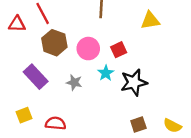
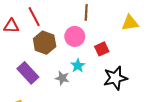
pink circle: (88, 49) -> (75, 36), moved
cyan star: (106, 73) -> (78, 66), moved

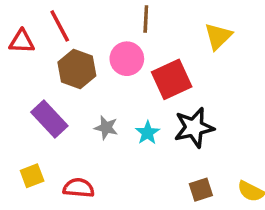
yellow triangle: (130, 23) -> (218, 36), turned -36
red square: (102, 49) -> (172, 79), size x1.6
cyan star: (78, 66) -> (148, 133), moved

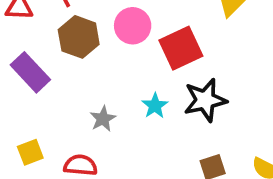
purple rectangle: (49, 119) -> (30, 72), moved
gray star: (106, 128) -> (103, 119), moved, turned 30

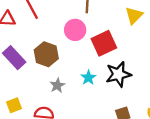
brown hexagon: (79, 37) -> (46, 54), moved

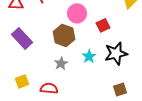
red square: (104, 43) -> (103, 25), size x0.6
brown hexagon: (46, 54) -> (64, 35), moved

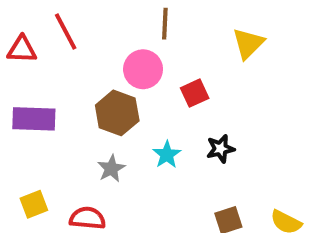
purple rectangle: (22, 38) -> (34, 119), turned -45
black star: (116, 53) -> (220, 149), size x0.6

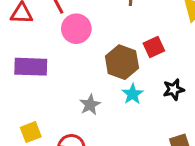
pink circle: (143, 69) -> (76, 29), moved
brown hexagon: (117, 113) -> (122, 62), moved

